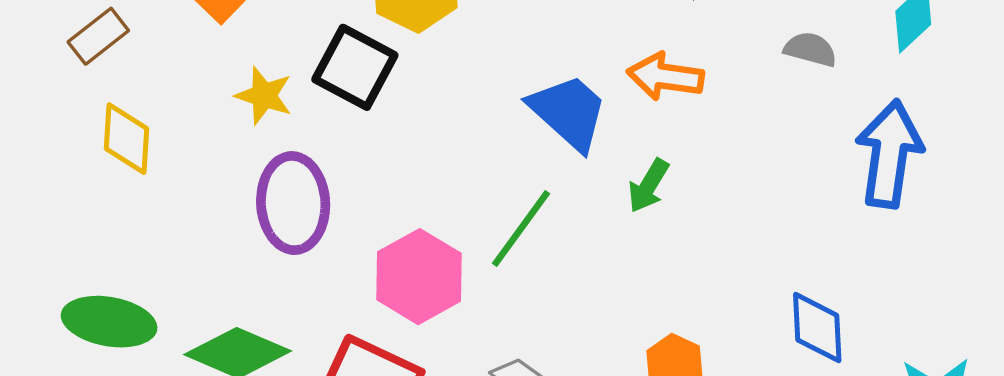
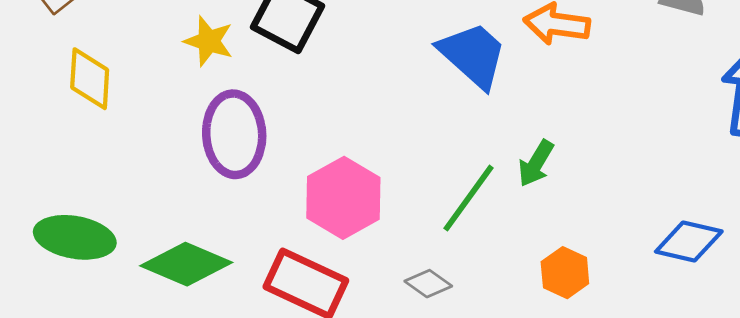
green arrow: (648, 186) -> (536, 163), moved
green line: (521, 229) -> (469, 198), moved
blue diamond: (817, 328) -> (689, 241), turned -74

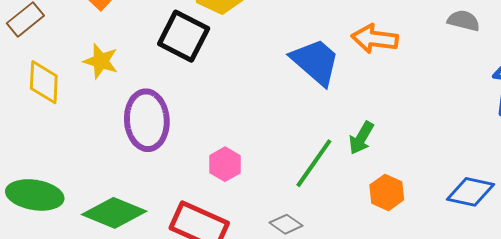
yellow star: (209, 41) -> (101, 61), moved
pink hexagon: (343, 198) -> (225, 164), size x0.6
orange hexagon: (565, 273) -> (387, 192), moved

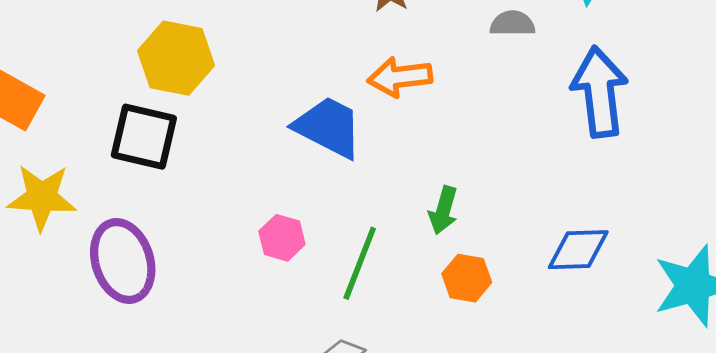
yellow star: (101, 61) -> (42, 197), size x1.4
green arrow: (361, 138) -> (443, 210), moved
pink hexagon: (225, 164) -> (282, 238), moved

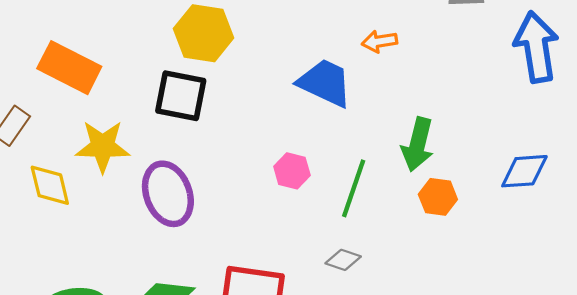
orange arrow: (400, 77) -> (379, 41), size x0.7
green arrow: (443, 210) -> (418, 144), size x1.4

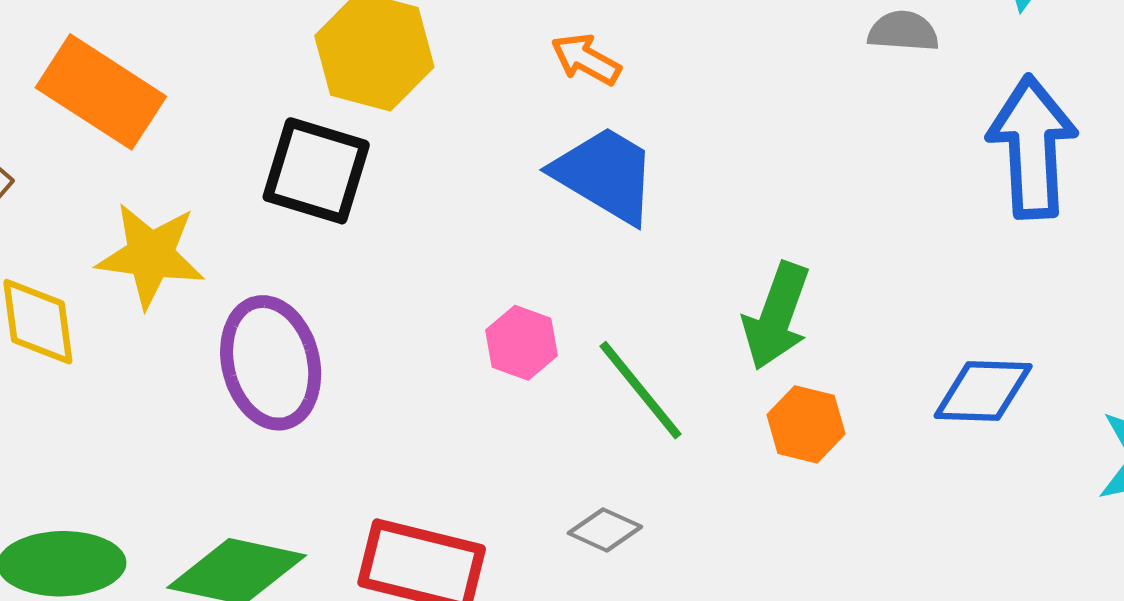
orange arrow: (379, 41) -> (586, 59), moved, turned 32
green line: (354, 188) -> (640, 390), turned -64

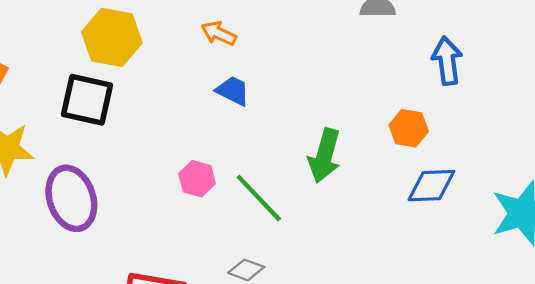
blue arrow: (1032, 147) -> (447, 61), size x0.7
blue trapezoid: (605, 175) -> (233, 91), size x0.6
orange hexagon: (806, 424) -> (409, 128), moved

